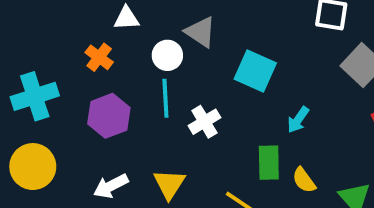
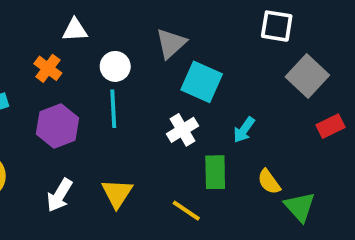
gray triangle: (201, 32) -> (171, 43), moved, turned 44
white cross: (204, 122) -> (182, 130), moved
yellow semicircle: (304, 180) -> (269, 182), moved
white arrow: (111, 186) -> (59, 195), turned -32

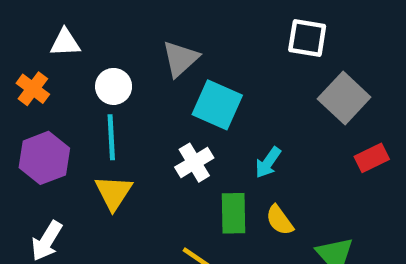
yellow semicircle: (269, 182) -> (280, 220), moved
yellow triangle: (117, 193) -> (114, 192), moved

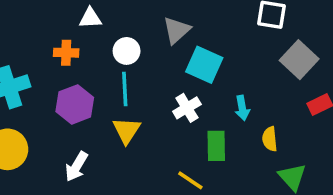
orange cross: (33, 89) -> (66, 53), turned -35
cyan arrow: (268, 163) -> (242, 108), turned -45
yellow semicircle: (280, 220) -> (270, 139), moved, turned 30

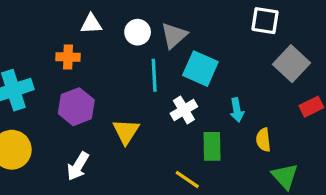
white circle: (127, 51) -> (138, 32), moved
cyan line: (125, 89) -> (154, 75), moved

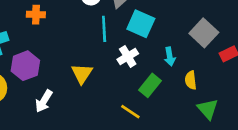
gray square: (291, 64) -> (204, 33), moved
purple hexagon: (76, 107) -> (25, 66), moved
green rectangle: (212, 146) -> (150, 85), turned 40

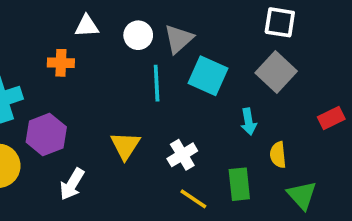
gray square: (204, 33) -> (276, 72), moved
white cross: (128, 57) -> (182, 155), moved
green rectangle: (150, 85) -> (239, 184), moved, turned -45

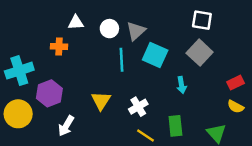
yellow semicircle: (278, 155) -> (236, 107), moved, turned -56

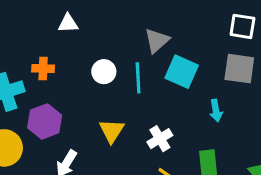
white triangle: (76, 23) -> (68, 23), moved
white circle: (109, 29) -> (104, 72), moved
orange cross: (59, 47) -> (43, 69), moved
gray square: (200, 53) -> (239, 69), turned -35

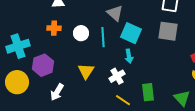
gray triangle: (157, 40) -> (115, 13), turned -36
orange cross: (43, 69) -> (54, 28), moved
cyan arrow: (216, 111) -> (129, 56), moved

